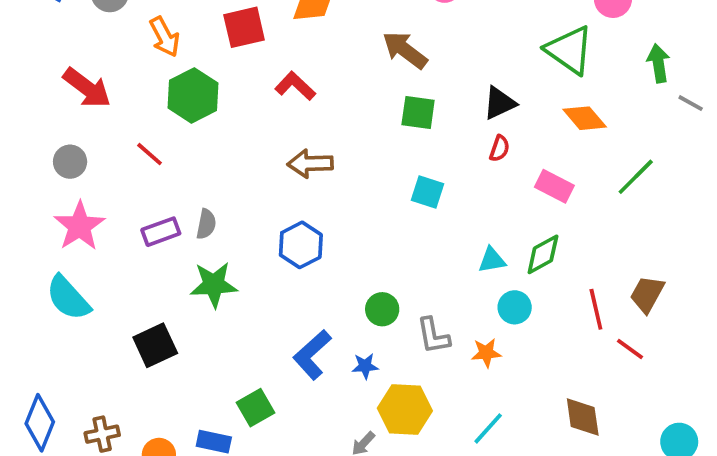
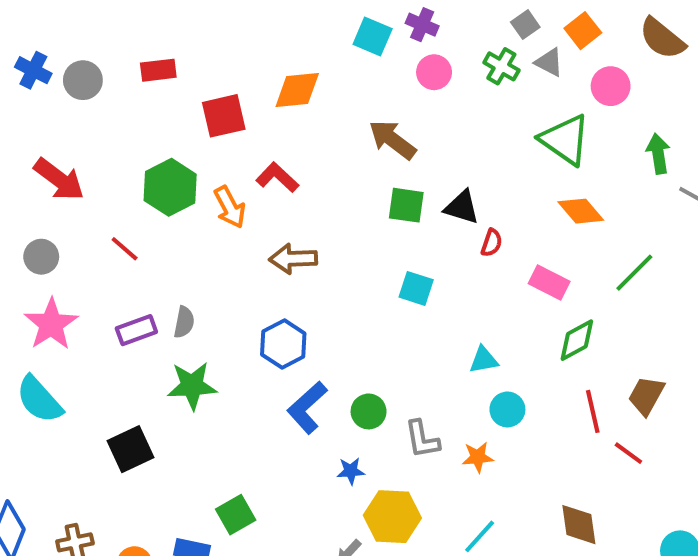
orange arrow: (165, 37) -> (230, 207), moved
black triangle: (499, 103) -> (462, 207), moved, turned 42
green diamond: (543, 254) -> (577, 340), moved
blue L-shape: (312, 355) -> (307, 407), moved

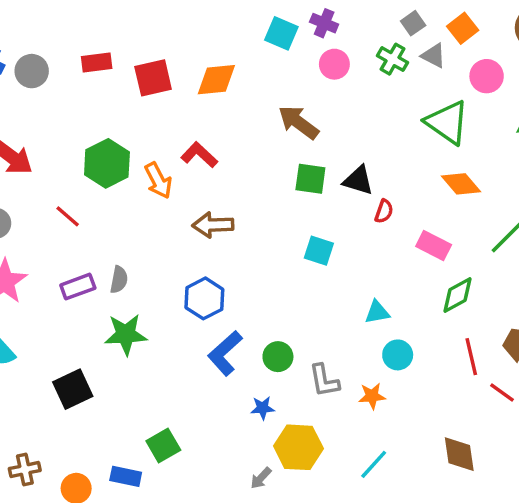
red square: (224, 116) -> (153, 78), moved

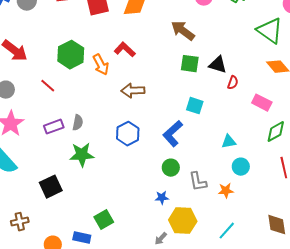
blue L-shape: (225, 353) -> (173, 134), moved
brown cross: (25, 469) -> (20, 222), moved

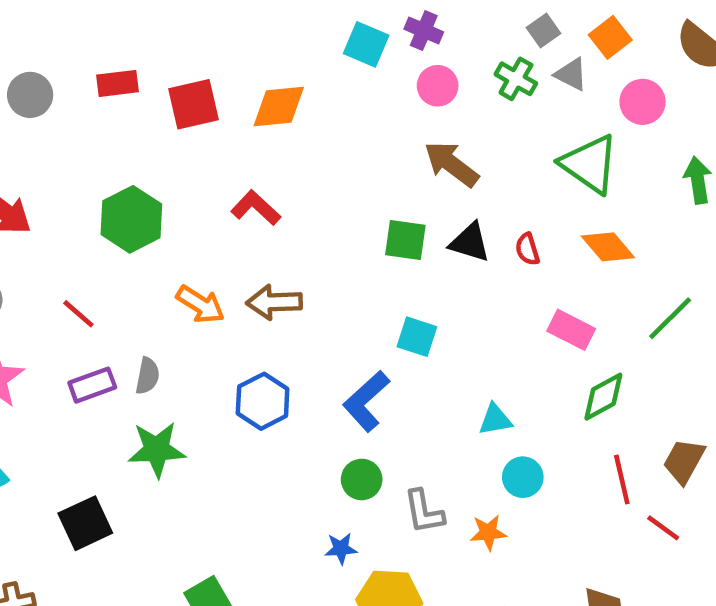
brown arrow: (183, 31) -> (451, 164), moved
orange arrow: (101, 65) -> (200, 304), moved, turned -30
red semicircle: (233, 83) -> (527, 249), moved, turned 144
red line: (48, 86) -> (78, 314), moved

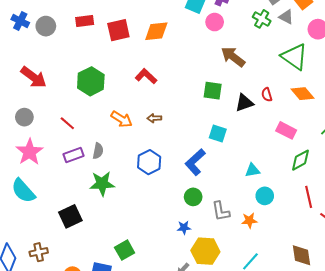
pink circle: (438, 86) -> (215, 22), moved
black triangle: (470, 242) -> (244, 103), moved, turned -36
brown arrow: (274, 302) -> (154, 118), size x0.6

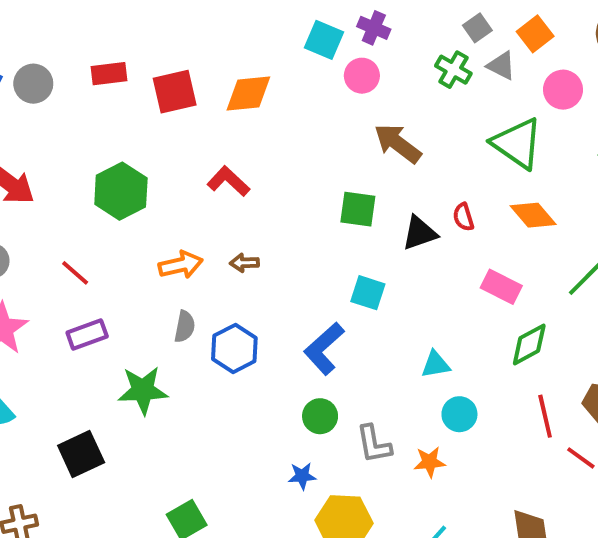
orange arrow: (122, 119) -> (181, 265), turned -45
gray semicircle: (98, 151) -> (185, 327), moved

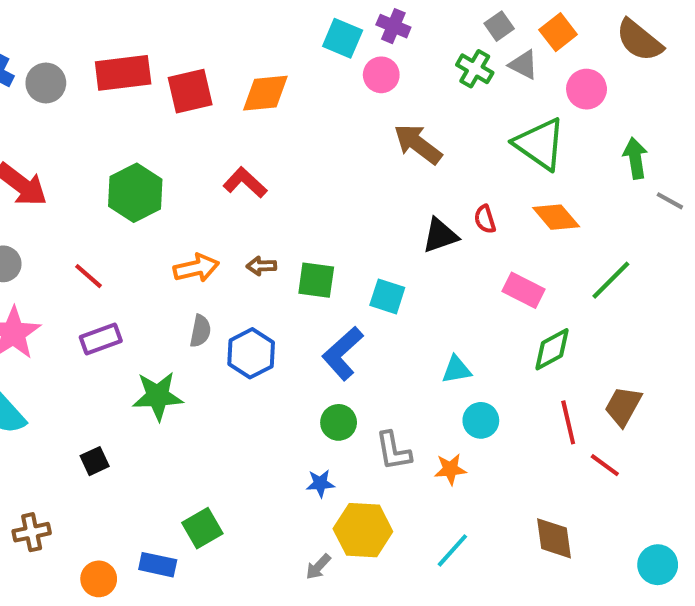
red rectangle: (109, 74) -> (123, 73), size x1.5
green square: (358, 209) -> (316, 280), moved
black square: (81, 454) -> (95, 461), size x0.6

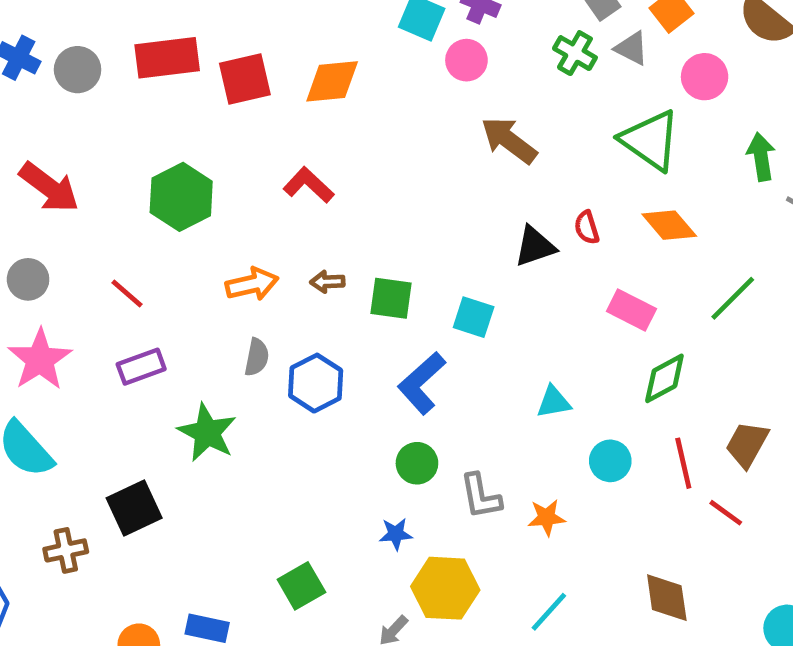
green star: (158, 396) -> (207, 433), turned 30
cyan circle: (481, 420) -> (610, 461), moved
black square: (95, 461) -> (134, 508), size x1.6
green square: (202, 528) -> (301, 586), moved
brown cross: (32, 532) -> (66, 550), moved

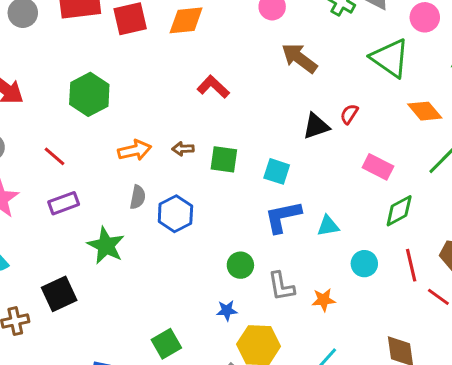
red L-shape: (309, 185) -> (213, 87), moved
orange diamond: (669, 225) -> (425, 111), moved
red semicircle: (587, 228) -> (349, 114), turned 50
blue L-shape: (422, 383) -> (283, 217), moved, turned 30

